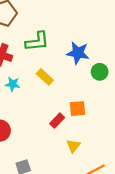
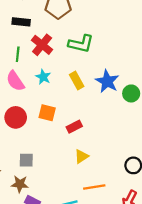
blue star: (78, 53) -> (107, 81), moved
orange square: (78, 109) -> (47, 113), moved

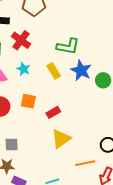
green L-shape: (81, 44) -> (68, 46), moved
yellow triangle: (81, 156) -> (61, 139), size x1.5
orange line: (94, 187) -> (85, 163), moved

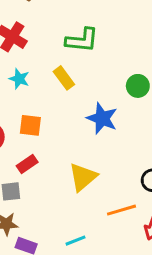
blue star: (81, 70) -> (102, 118), moved
red rectangle: (53, 112) -> (27, 164), moved

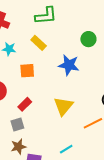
orange square: (30, 125) -> (27, 71), moved

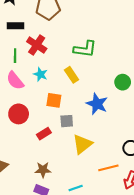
gray square: (17, 125) -> (67, 121), moved
brown star: (18, 147) -> (43, 170), moved

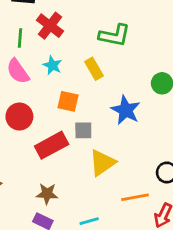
red rectangle: (44, 134) -> (52, 145), size x1.6

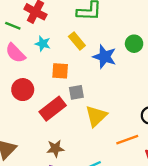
green line: (20, 38) -> (13, 26), turned -63
blue star: (126, 110) -> (105, 57), moved

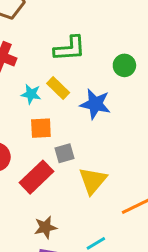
cyan star: (43, 44) -> (31, 94), moved
green circle: (134, 44) -> (124, 65), moved

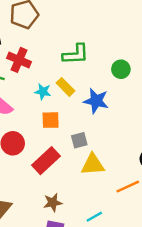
gray square: (64, 153) -> (79, 140), moved
yellow triangle: (93, 181) -> (93, 165), turned 45

